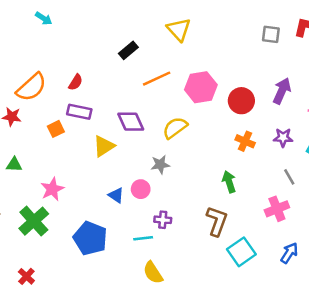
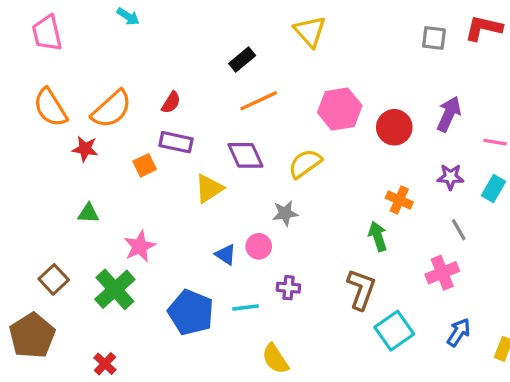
orange line: (157, 79) -> (259, 101), moved
orange cross: (245, 141) -> (399, 200), moved
cyan line: (143, 238) -> (245, 307), moved

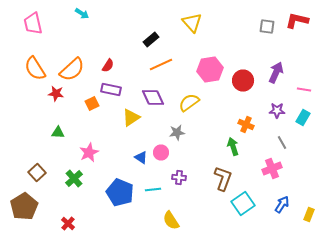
green cross: (115, 289) -> (74, 178), size x0.7

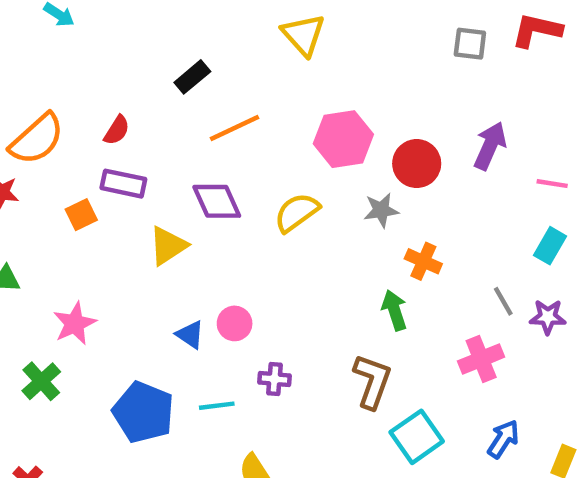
black rectangle: (151, 40) -> (192, 77), moved
purple star: (277, 110) -> (548, 317), moved
gray star: (177, 132) -> (381, 210), moved

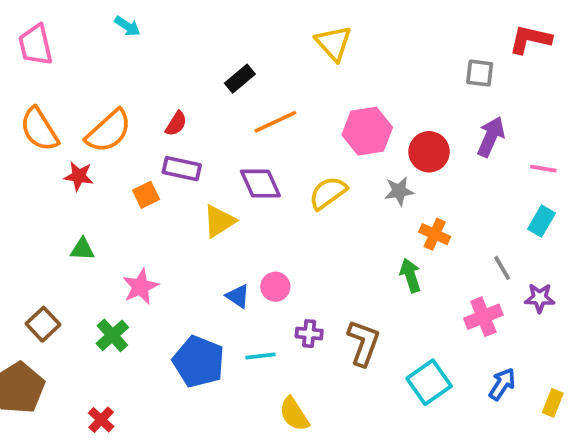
gray square: (470, 44) -> (480, 73), moved
purple star: (548, 317) -> (540, 298), moved
brown L-shape: (372, 381) -> (363, 343), moved

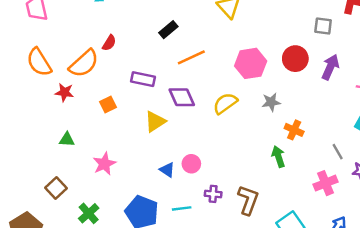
red semicircle: (176, 124) -> (109, 43), moved
red circle: (429, 152) -> (295, 59), moved
purple rectangle: (182, 169) -> (143, 79), moved
brown square: (43, 324) -> (56, 188), moved
green cross: (112, 335) -> (89, 213), moved

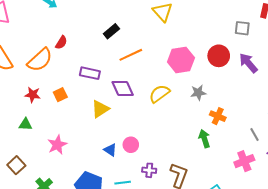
purple arrow: (330, 67) -> (248, 63), turned -65
red star: (64, 92) -> (33, 95), moved

